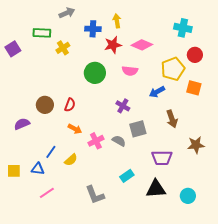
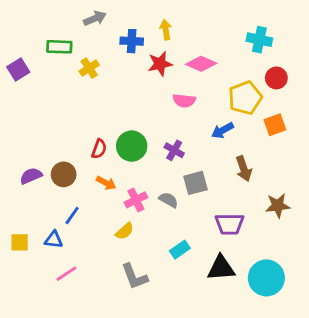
green circle: (95, 73) -> (132, 146), moved
orange square: (194, 88) -> (275, 125), turned -35
brown circle: (45, 105) -> (64, 174), moved
yellow semicircle: (71, 160) -> (125, 231), moved
cyan circle: (188, 196) -> (266, 278), size x1.6

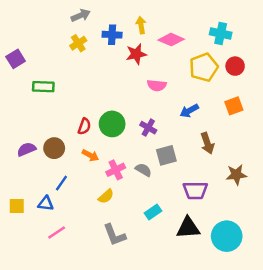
green rectangle: (59, 47) -> (43, 87), moved
pink diamond: (201, 64) -> (171, 40), moved
yellow cross: (89, 68) -> (78, 43), moved
yellow pentagon: (245, 98) -> (204, 67), moved

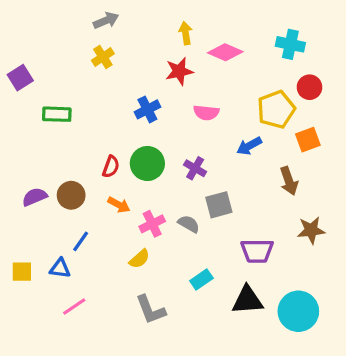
blue cross: (112, 35) -> (147, 109), moved, turned -30
yellow pentagon: (204, 67) -> (276, 109), moved
brown arrow: (207, 143) -> (289, 181), moved

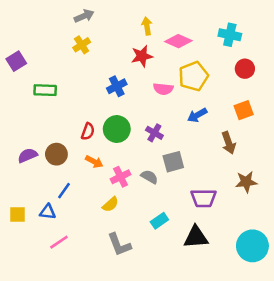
yellow pentagon: (276, 109) -> (193, 76), moved
cyan circle: (298, 311) -> (252, 246), moved

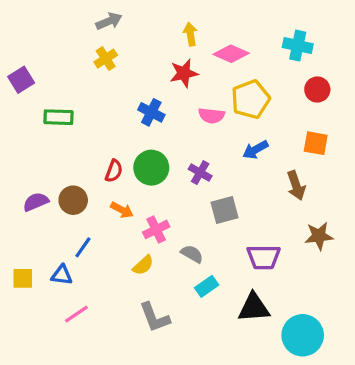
blue cross: (117, 86) -> (151, 112), turned -36
orange square: (244, 110) -> (316, 143), turned 30
gray semicircle: (149, 177) -> (192, 254), moved
cyan circle: (252, 246) -> (303, 335), moved

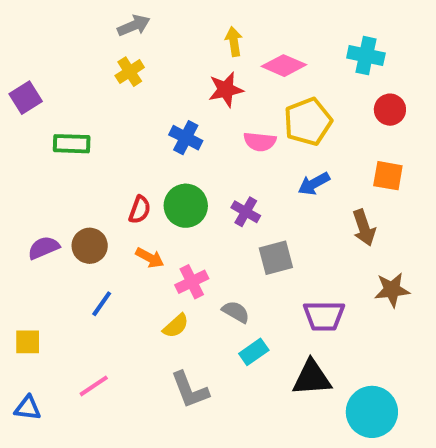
blue triangle: (62, 275) -> (28, 408), moved

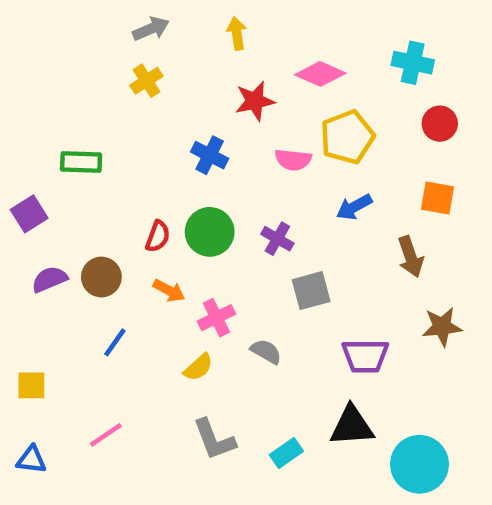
yellow arrow: (234, 42) -> (237, 33), moved
purple square: (26, 98) -> (29, 214), moved
cyan rectangle: (254, 352) -> (286, 453), moved

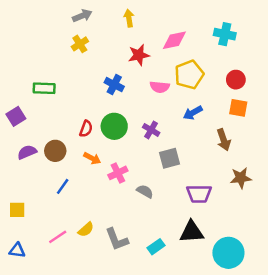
pink diamond: (320, 74) -> (174, 40), turned -35
red circle: (440, 124) -> (236, 80), moved
yellow semicircle: (198, 367) -> (86, 229), moved

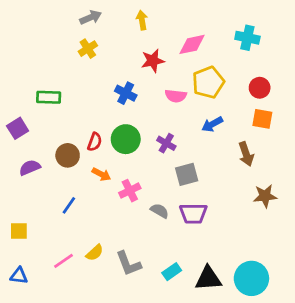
brown circle: (55, 151) -> (68, 155), moved
purple trapezoid: (199, 194) -> (193, 214), moved
black triangle: (192, 232) -> (208, 278), moved

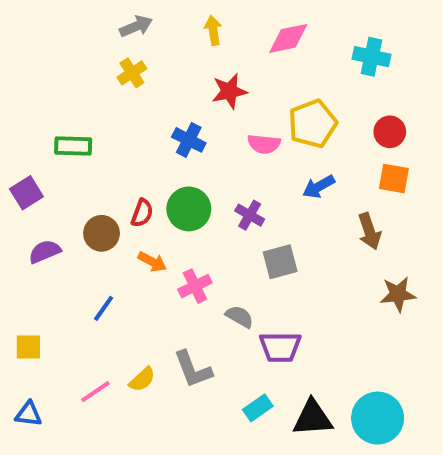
pink diamond: (192, 44) -> (288, 38), moved
purple trapezoid: (193, 214) -> (280, 347), moved
gray L-shape: (128, 264) -> (193, 369), moved

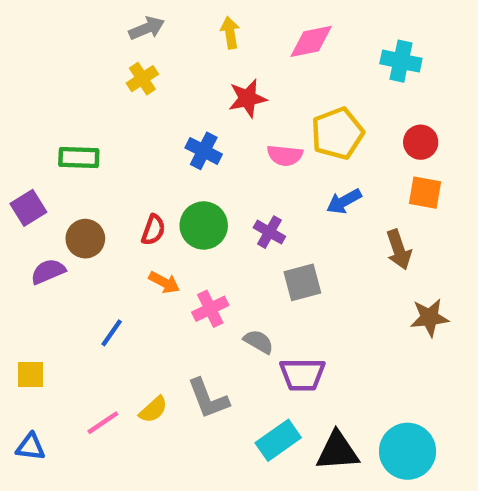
brown circle: (102, 233) -> (85, 239), moved
cyan rectangle: (258, 408) -> (278, 440), size x1.4

